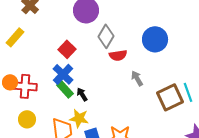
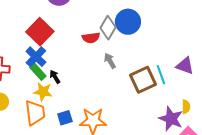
gray diamond: (106, 36) -> (108, 28), moved
red square: (67, 49) -> (40, 32), size x1.5
yellow star: (79, 118) -> (43, 92), moved

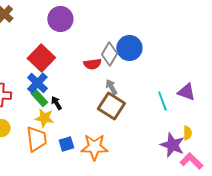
brown square: (143, 80) -> (111, 106), moved, turned -32

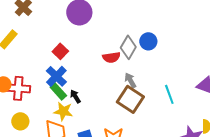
blue circle: (129, 48) -> (148, 41), size x0.7
red square: (41, 58) -> (60, 51), size x0.6
cyan line: (162, 101) -> (169, 94), moved

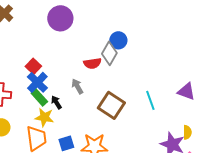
blue circle: (148, 41) -> (118, 40), moved
red square: (60, 51) -> (33, 66), moved
gray arrow: (130, 80) -> (77, 86), moved

